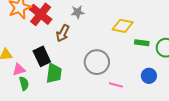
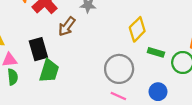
yellow diamond: (123, 26) -> (137, 29), turned -65
gray circle: (97, 62) -> (119, 69), moved

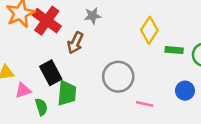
gray circle: (119, 69) -> (118, 77), moved
green semicircle: (13, 77) -> (41, 107), moved

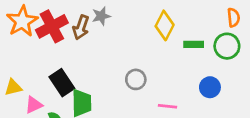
red cross: (47, 21) -> (52, 26), turned 32
brown arrow: (75, 43) -> (81, 27), moved
gray circle: (118, 77) -> (136, 79), size x0.6

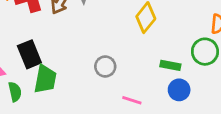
green rectangle: (194, 44) -> (170, 65), moved

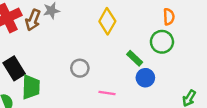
green rectangle: (170, 65) -> (135, 58), turned 42

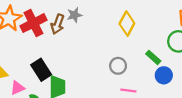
gray circle: (80, 68) -> (118, 66), moved

